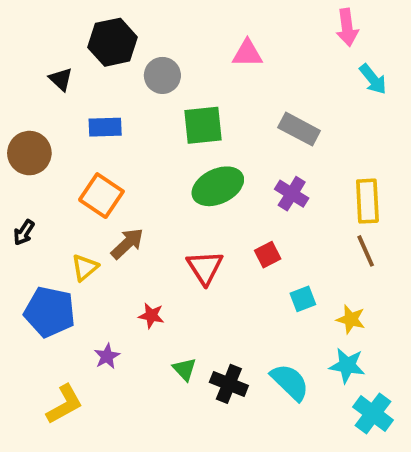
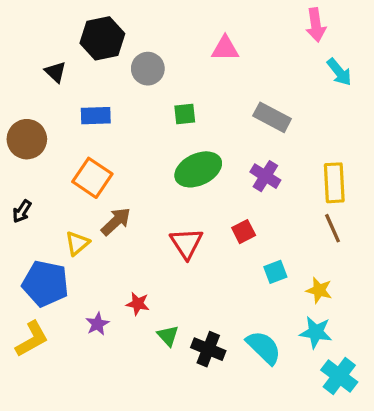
green square: (203, 125) -> (185, 114), size x0.6
red star: (151, 316) -> (138, 304), moved
yellow L-shape: (64, 404) -> (32, 339), moved

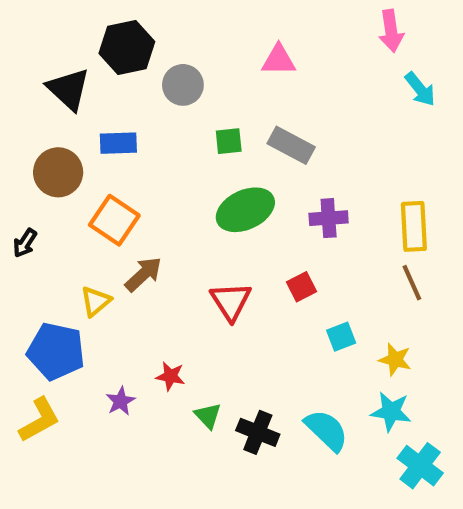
black triangle: (55, 72) -> (69, 89), size x1.6
gray rectangle: (272, 117) -> (291, 145), moved
brown circle: (27, 139) -> (58, 172), moved
purple cross: (265, 176) -> (329, 218), turned -36
black arrow: (22, 211) -> (25, 243), moved

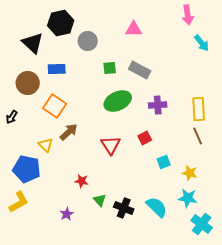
yellow triangle: (96, 301) -> (46, 145), turned -35
purple star: (121, 401) -> (67, 214), moved

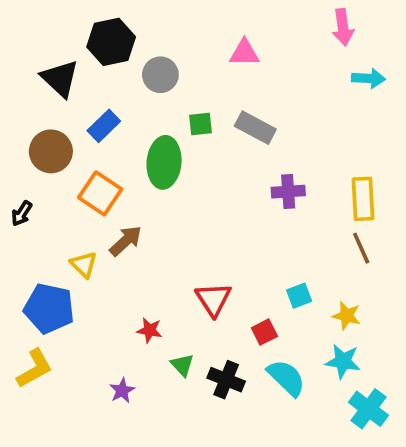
cyan arrow: (202, 43) -> (368, 78), turned -48
blue rectangle: (57, 69) -> (104, 126), turned -42
green ellipse: (118, 101) -> (164, 162), moved, turned -60
red square: (145, 138) -> (264, 332), moved
red triangle: (111, 145) -> (213, 299), moved

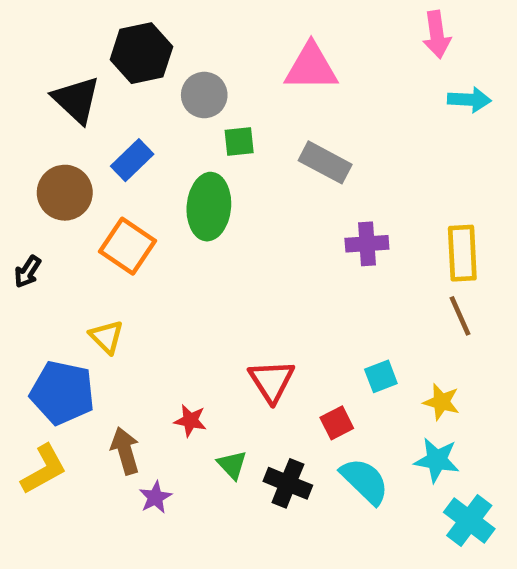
pink triangle: (244, 53) -> (311, 67), size x1.4
green square: (201, 124) -> (239, 142), moved
brown arrow: (126, 241) -> (125, 451), moved, turned -63

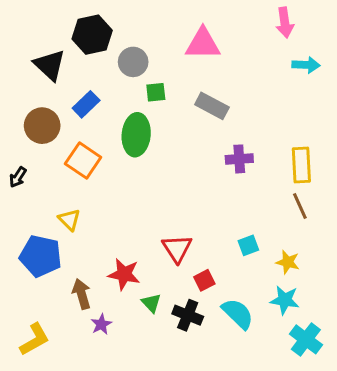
red star: (190, 421) -> (124, 274), size x1.5
red square: (337, 423) -> (204, 280), moved
yellow L-shape: (44, 469) -> (35, 339), moved

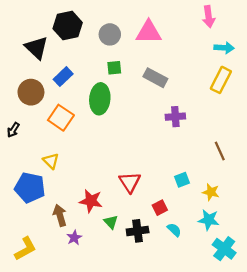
gray circle: (133, 62) -> (110, 34), moved
yellow rectangle: (301, 165) -> (221, 80), moved, turned 30
red square: (204, 280) -> (160, 208), moved
cyan semicircle: (238, 314) -> (174, 230), size x0.6
black cross: (188, 315) -> (138, 231), turned -30

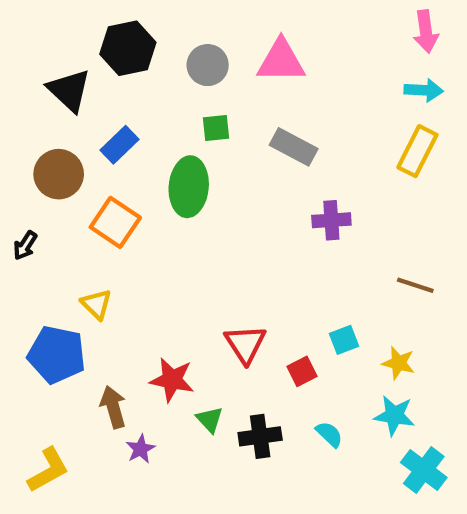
pink arrow: (209, 17) -> (426, 31), moved
brown line: (220, 151) -> (415, 285), turned -48
red square: (160, 208) -> (302, 371), moved

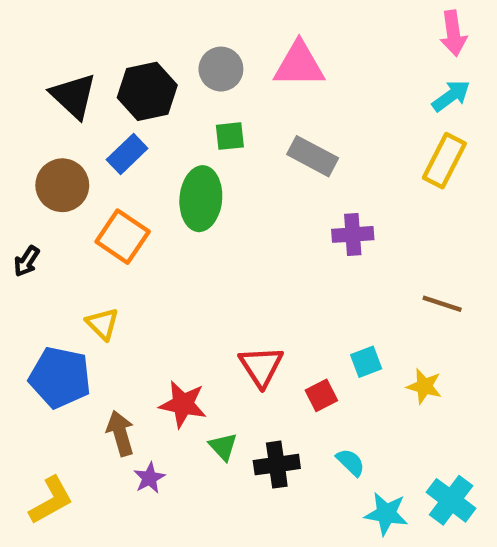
black hexagon: (128, 48) -> (147, 91), moved
cyan arrow: (424, 90) -> (451, 96), turned -39
cyan star: (394, 415) -> (386, 514), moved

